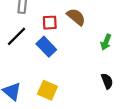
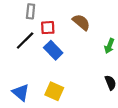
red square: (50, 23) -> (48, 28), moved

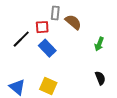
gray rectangle: (31, 11) -> (55, 13), moved

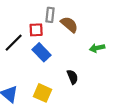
green arrow: (99, 44) -> (97, 48), turned 56
black semicircle: (100, 78) -> (72, 77), moved

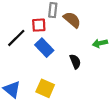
black semicircle: (72, 77) -> (75, 62), moved

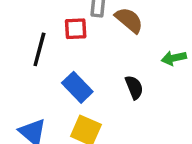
black line: (16, 38) -> (39, 49), turned -30
blue rectangle: (44, 48) -> (77, 87), moved

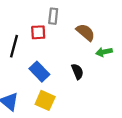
brown semicircle: (129, 20) -> (86, 32), moved

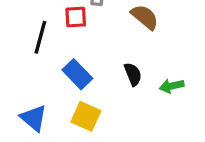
green arrow: (104, 52) -> (172, 86), moved

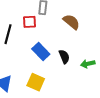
blue rectangle: (77, 74) -> (41, 52), moved

